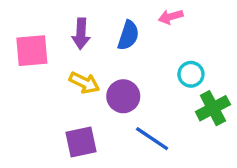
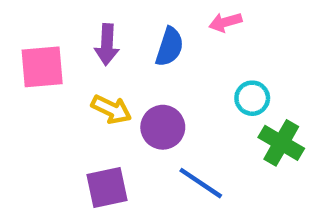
green cross: (213, 108) -> (281, 143), turned -32

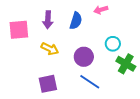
purple circle: (163, 127) -> (84, 57), moved

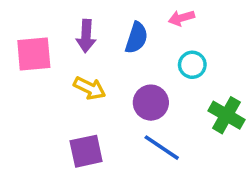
cyan circle: (113, 44) -> (192, 65), moved

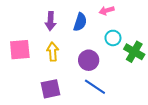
pink square: (34, 54) -> (20, 50), moved
yellow arrow: (90, 88) -> (53, 52), turned -120
green cross: (226, 115) -> (134, 52), moved

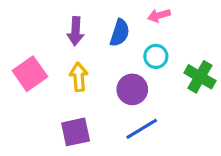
cyan circle: (113, 38) -> (156, 56), moved
pink square: (20, 50) -> (30, 74), turned -30
blue line: (95, 87) -> (142, 129), turned -65

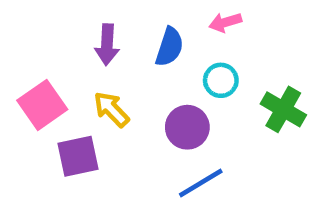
yellow arrow: (79, 77) -> (111, 109), turned -40
purple square: (76, 132) -> (78, 156), moved

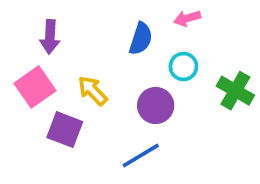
purple arrow: (107, 45) -> (50, 37), moved
purple square: (78, 156) -> (65, 130), turned 33
blue line: (201, 183) -> (141, 156), moved

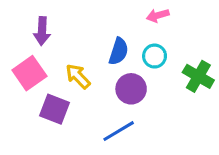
blue semicircle: (141, 39) -> (119, 51), moved

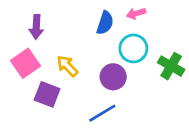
blue semicircle: (119, 51) -> (105, 23), moved
cyan circle: (155, 56) -> (133, 48), size x1.4

